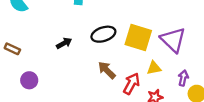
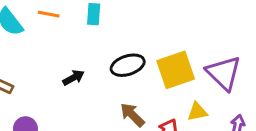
yellow square: (138, 38) -> (176, 70), turned -36

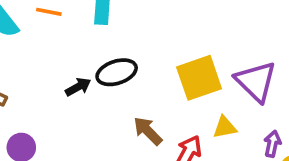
black ellipse: (128, 65) -> (117, 72), moved

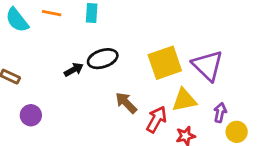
yellow triangle: (225, 127) -> (184, 100), size x1.4

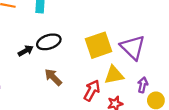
brown arrow: (126, 103) -> (53, 77), moved

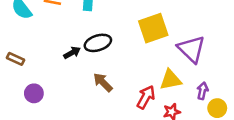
yellow square: (98, 45) -> (153, 28), moved

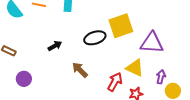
black ellipse: (98, 43) -> (95, 38), moved
purple triangle: (191, 49) -> (152, 43), turned -40
yellow triangle: (170, 80) -> (135, 68), turned 36

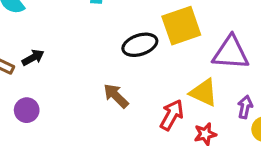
black arrow: (55, 46) -> (33, 58), moved

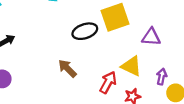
purple triangle: (231, 53) -> (151, 37), size x0.7

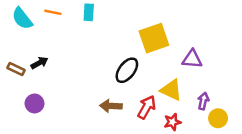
black ellipse: (85, 31) -> (127, 70), moved, turned -35
brown arrow: (67, 68) -> (111, 106), moved, turned -42

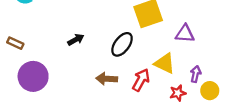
black arrow: (39, 63) -> (76, 40), moved
purple circle: (34, 103) -> (33, 76), size x1.6
red star: (172, 122) -> (178, 93), moved

